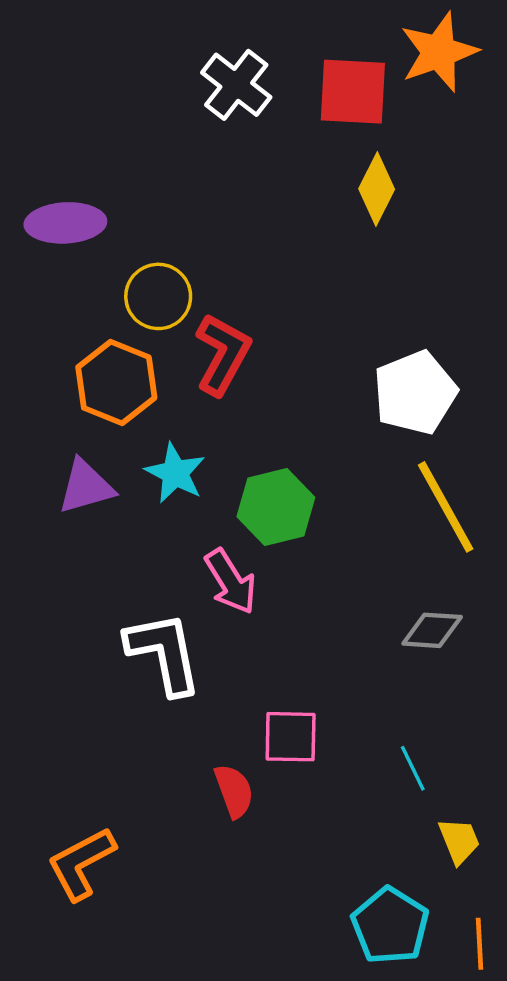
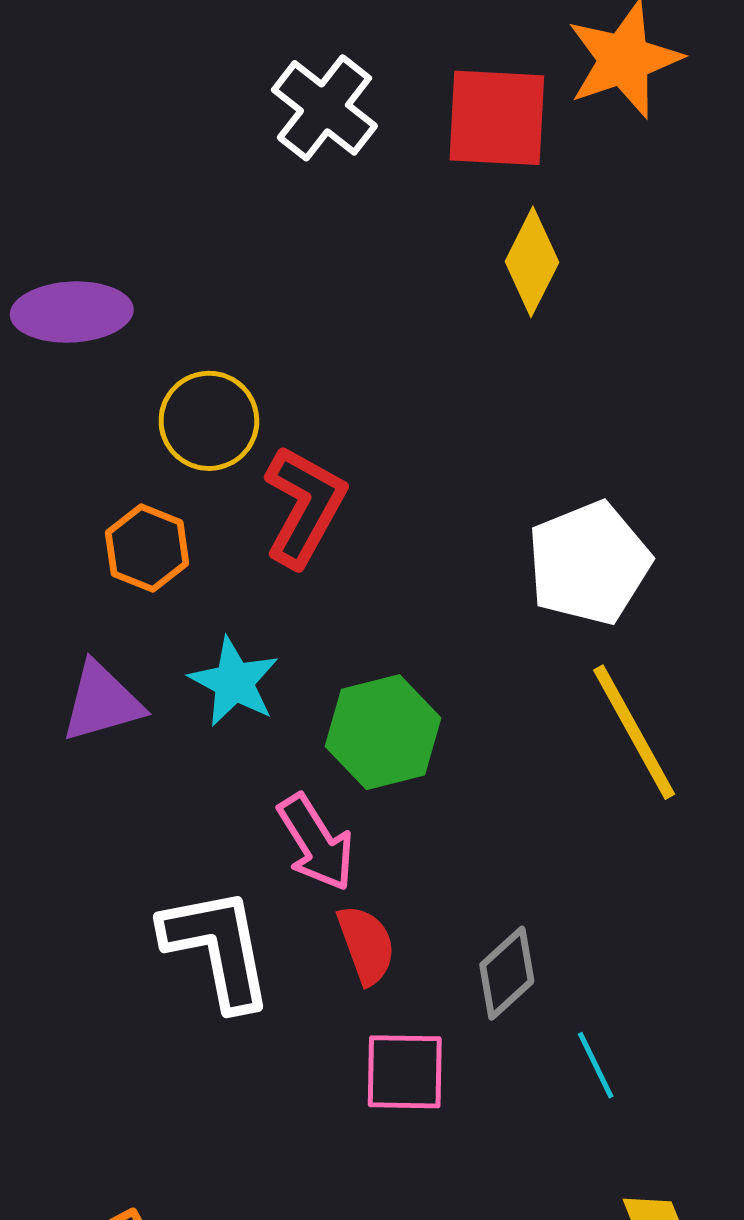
orange hexagon: (116, 382) -> (147, 548), size x0.7
gray diamond: (432, 630) -> (507, 973), moved, turned -46
cyan line: (413, 768) -> (596, 1065), moved
red semicircle: (234, 791) -> (366, 945), moved

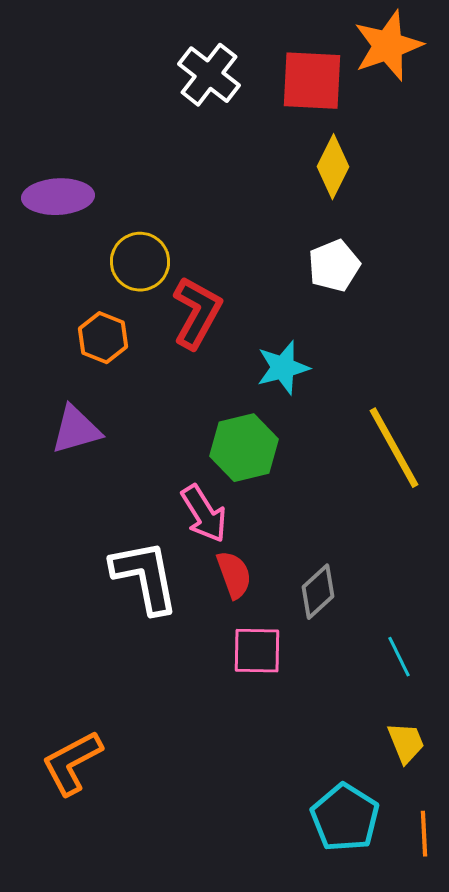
white pentagon: (589, 563) -> (334, 266), moved, size x0.7
cyan star: (234, 682) -> (283, 368), moved, turned 30
cyan line: (596, 1065) -> (399, 657), moved

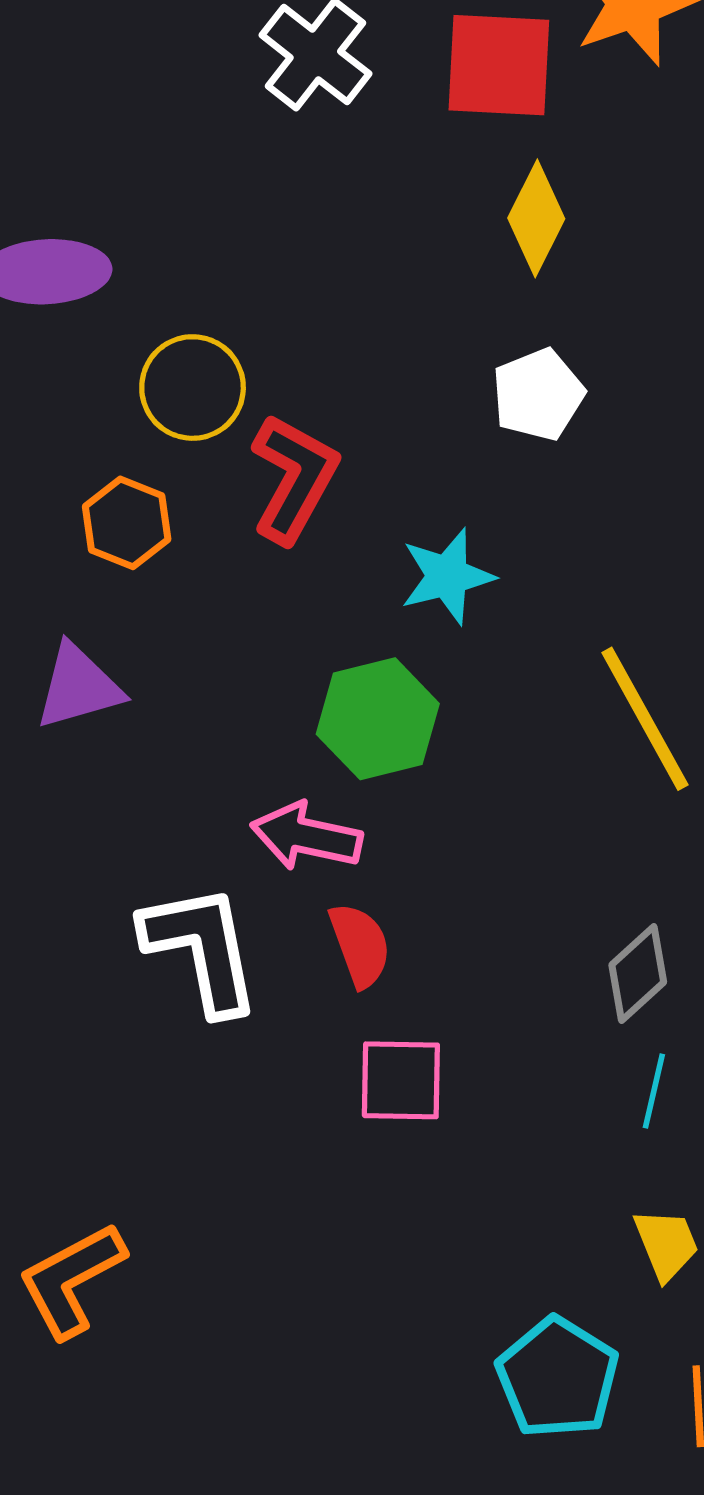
pink arrow: (204, 514) -> (306, 836), turned 134
gray diamond: (318, 592) -> (638, 973), moved
cyan line: (399, 657) -> (654, 1091), turned 39

